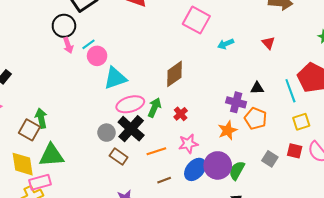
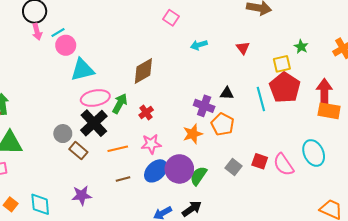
pink square: (196, 20) -> (171, 18), size x0.6
yellow square: (301, 122) -> (282, 64), moved
gray circle: (106, 133) -> (63, 134), moved

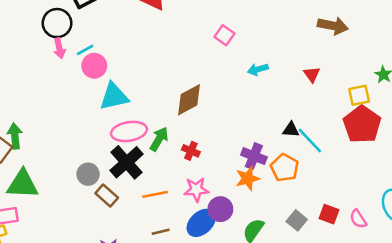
cyan line: (261, 99) -> (310, 141), moved, turned -30
purple cross: (204, 106) -> (254, 156), moved
red cross: (146, 113) -> (191, 151), turned -32
pink semicircle: (283, 165) -> (358, 219), size x0.7
purple circle: (179, 169) -> (220, 209), moved, size x0.7

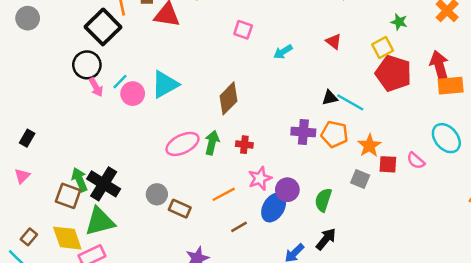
cyan triangle: (114, 96) -> (165, 84), moved
black cross: (126, 162) -> (104, 184), moved
orange star: (248, 178) -> (369, 146), moved

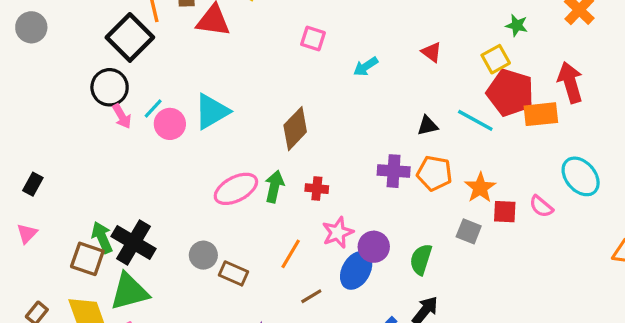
orange rectangle: (451, 86) -> (541, 114), moved
cyan line: (350, 102) -> (475, 120), moved
orange line: (224, 194) -> (291, 254), turned -30

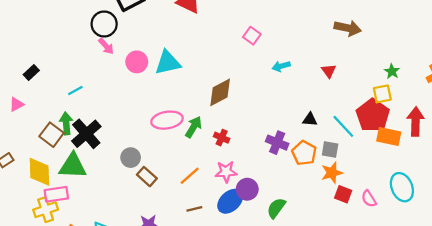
yellow square: (496, 59) -> (382, 94), moved
cyan line: (153, 109) -> (75, 90), moved
pink arrow: (122, 116) -> (106, 46), turned -30
gray square: (469, 231) -> (330, 149), moved, turned -30

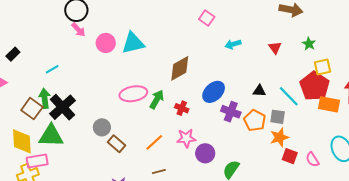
green star: (392, 71) -> (309, 44), moved
blue ellipse: (230, 201) -> (214, 92), moved

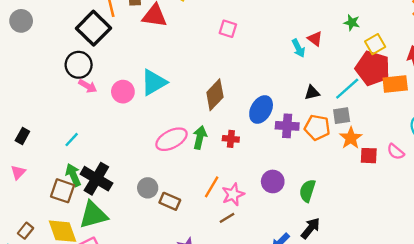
cyan arrow: (233, 44) -> (298, 48), moved, turned -84
cyan line: (289, 96) -> (347, 89), turned -70
pink star: (186, 138) -> (233, 194), moved

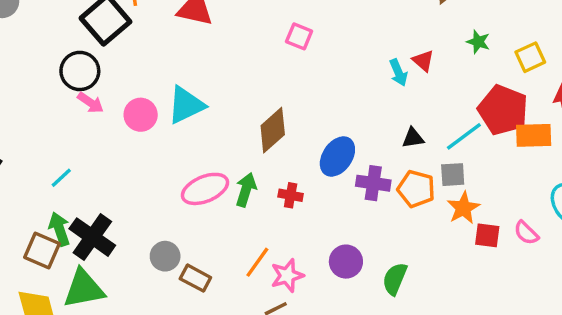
yellow square: (375, 44) -> (530, 57), moved

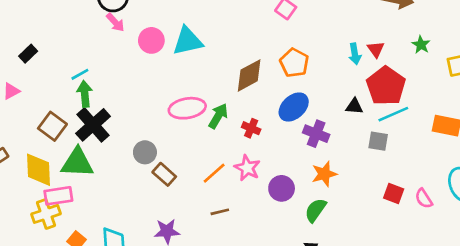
red pentagon: (503, 110) -> (386, 86), moved
orange pentagon: (416, 189) -> (294, 63), moved
orange star: (463, 208) -> (324, 174), moved
green arrow: (59, 229) -> (85, 94), moved
pink star: (287, 276) -> (247, 168), moved, turned 30

